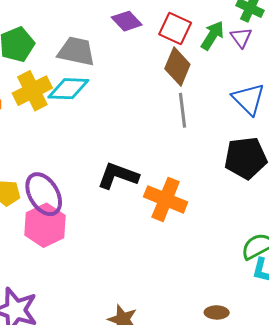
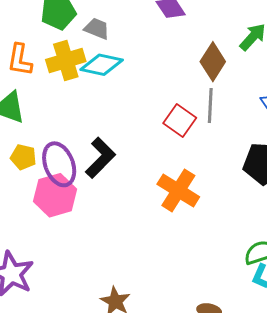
red square: (175, 28) -> (180, 121), moved
gray trapezoid: (76, 51) -> (97, 29), moved, size x0.7
black L-shape: (118, 176) -> (100, 158), moved, turned 105

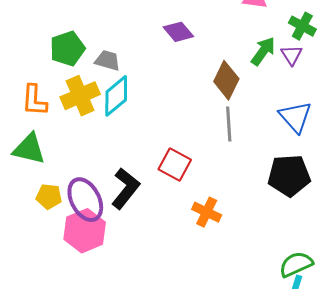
cyan diamond: (102, 65) -> (116, 96), turned -45
red square: (180, 121) -> (175, 164), moved
orange cross: (178, 190) -> (207, 212), size x0.7

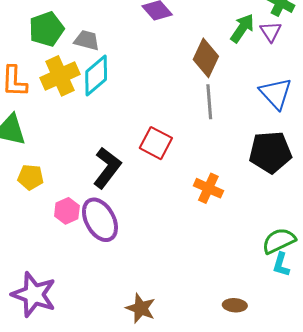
purple ellipse: (85, 200) -> (100, 220), moved
orange cross: (207, 212) -> (208, 188), moved
pink hexagon: (85, 231) -> (67, 211), size x0.6

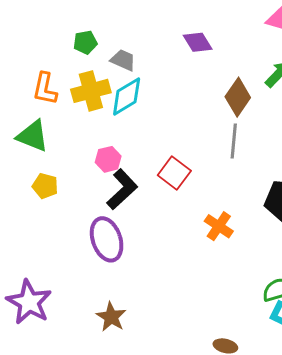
green pentagon: (46, 29) -> (85, 42), size x0.7
pink hexagon: (67, 211) -> (108, 159), moved
brown star: (141, 308) -> (111, 317), moved

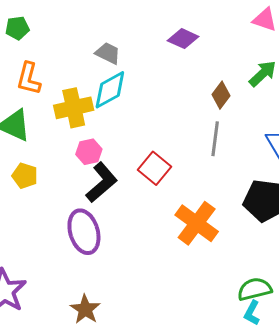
green pentagon: (85, 42) -> (17, 28), moved
purple diamond: (198, 42) -> (183, 39), turned -36
yellow cross: (91, 91) -> (74, 108), moved
brown diamond: (238, 97) -> (221, 95), size x0.7
orange cross: (219, 226) -> (197, 223), size x1.5

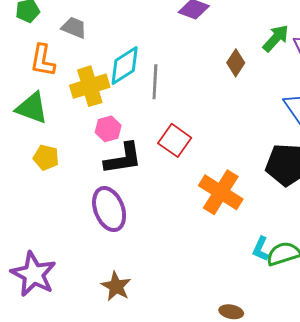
gray trapezoid: (108, 53) -> (74, 28), moved
gray line: (215, 139) -> (155, 82), moved
black L-shape: (102, 182) -> (123, 159), turned 36
cyan L-shape: (252, 313) -> (261, 249), moved

